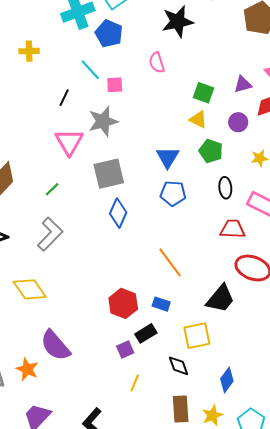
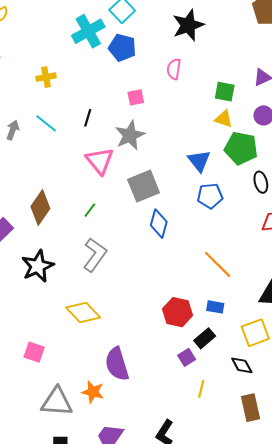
pink semicircle: (157, 63) -> (174, 69), turned 35
cyan line: (90, 70) -> (46, 123), moved
green pentagon: (211, 151) -> (241, 148), size x1.4
purple semicircle: (55, 345) -> (117, 364), turned 32

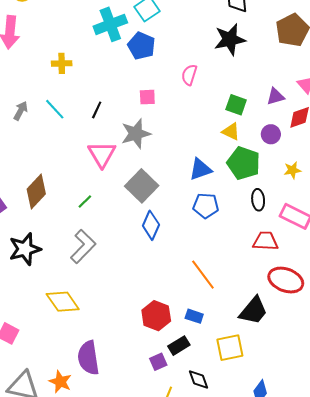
black star: (188, 25) -> (230, 39), moved
blue triangle: (199, 161) -> (200, 169), turned 40
gray square: (144, 186) -> (142, 186), turned -32
black diamond: (242, 365) -> (199, 379), moved

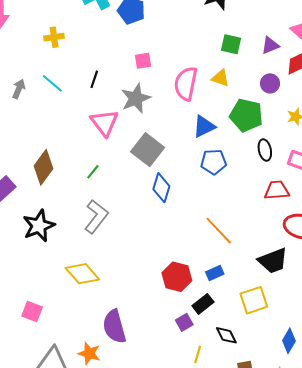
pink semicircle: (189, 75) -> (186, 84), moved, size x1.6
green square: (236, 105) -> (231, 44), moved
yellow triangle: (231, 132) -> (220, 78), moved
black trapezoid: (253, 311) -> (273, 261), turned 36
blue rectangle: (194, 316) -> (215, 273), turned -36

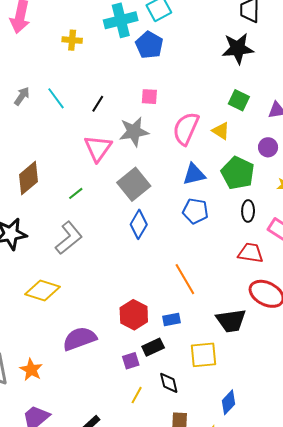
yellow cross: (54, 37) -> (72, 40), moved
yellow diamond: (82, 274) -> (42, 290), turned -44
purple semicircle: (114, 327) -> (80, 339), moved, turned 72

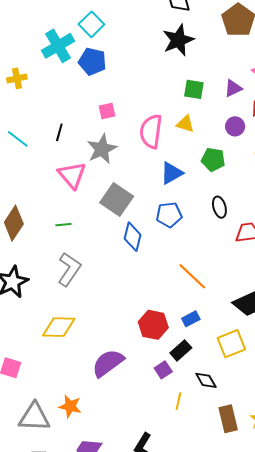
green pentagon: (238, 173) -> (213, 160), size x0.7
green line: (76, 193) -> (63, 225), turned 49
blue pentagon: (195, 211) -> (169, 215), moved
black ellipse: (248, 211) -> (219, 207), moved

